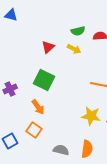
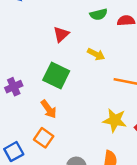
yellow arrow: (74, 49) -> (96, 54), moved

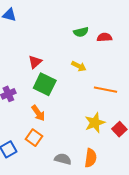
red triangle: (61, 34) -> (35, 62), moved
yellow star: (115, 120) -> (95, 123), turned -30

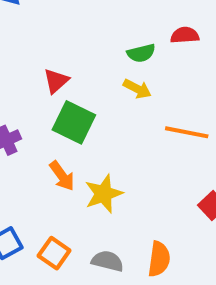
green semicircle: (81, 32) -> (141, 53), moved
yellow star: (95, 123) -> (104, 194), moved
orange square: (34, 138) -> (54, 253), moved

